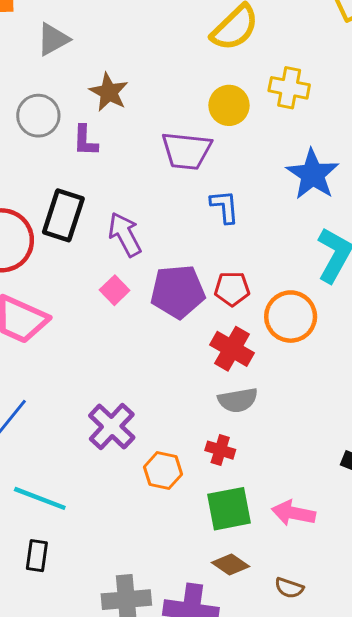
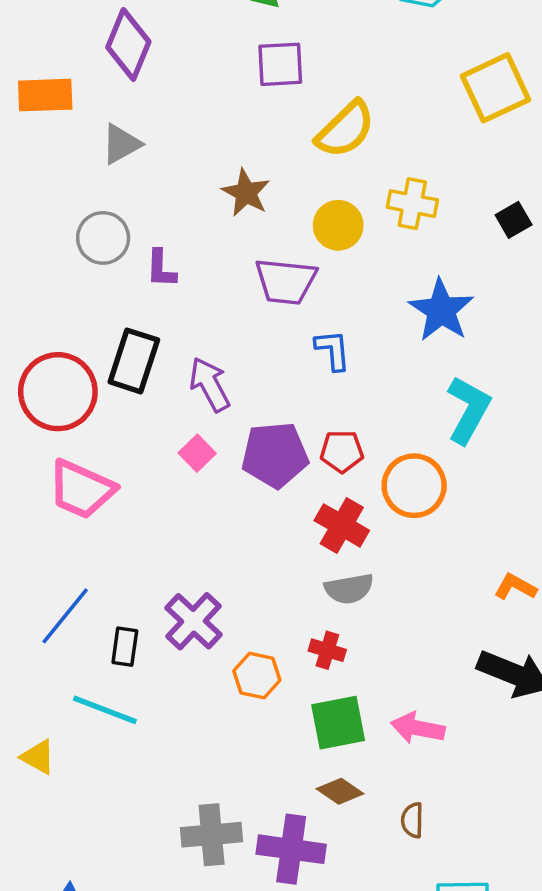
brown star: (109, 92) -> (246, 193), moved
black rectangle: (37, 556) -> (125, 647), moved
brown semicircle: (289, 588) -> (412, 820), turned 72

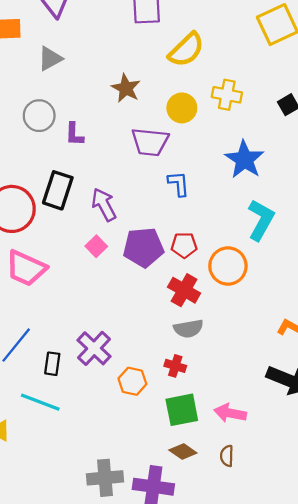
brown semicircle: (412, 820) -> (227, 456), moved

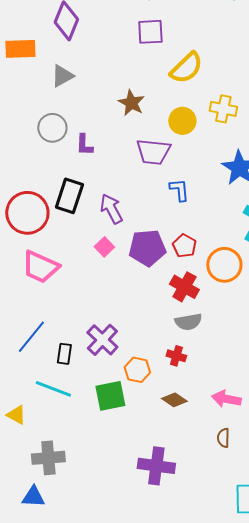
red pentagon: (184, 245) -> (184, 246), turned 30
green square: (182, 410) -> (110, 396), moved
brown diamond: (183, 452) -> (174, 400), moved
gray cross: (105, 478) -> (48, 458), moved

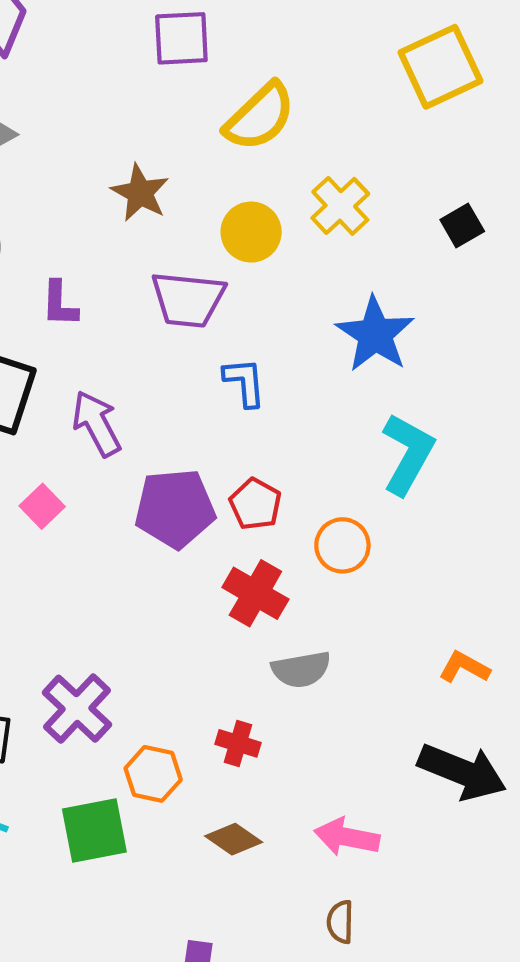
yellow cross: (223, 109) -> (340, 206), turned 36
purple L-shape: (84, 145) -> (60, 304), moved
pink square: (104, 247) -> (42, 506), moved
orange circle: (224, 265) -> (342, 545), size x0.7
gray semicircle: (188, 322) -> (301, 669), moved

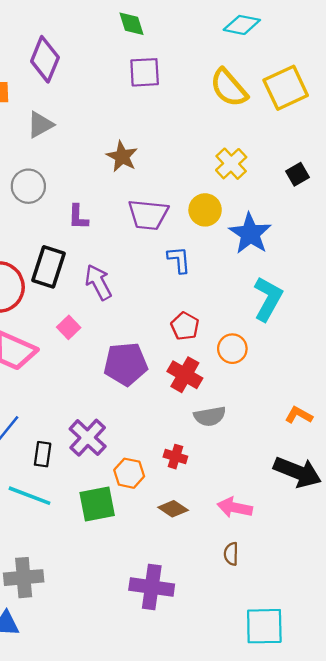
yellow semicircle: (260, 117) -> (229, 88), moved, turned 93
yellow circle: (251, 232) -> (205, 210), moved
purple pentagon: (175, 508) -> (126, 364), moved

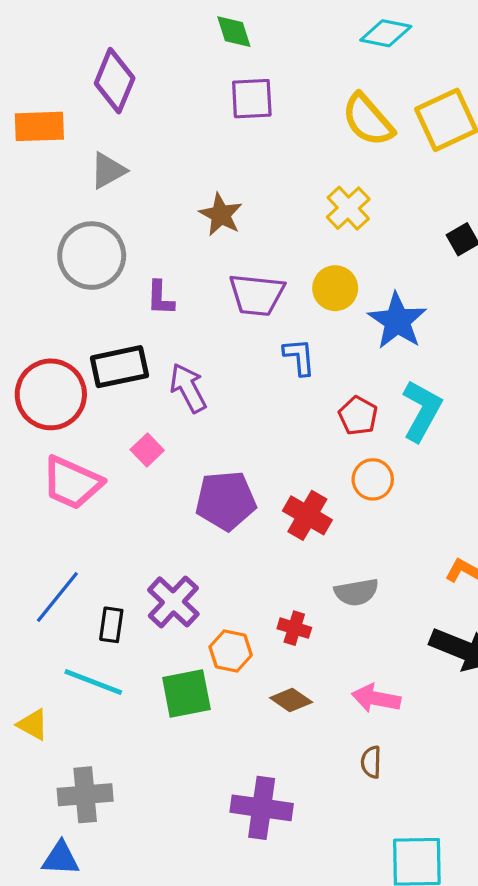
yellow cross: (231, 164) -> (348, 208), moved
gray circle: (28, 186) -> (92, 256), size x1.4
black rectangle: (49, 267) -> (119, 367), turned 60
red pentagon: (185, 326) -> (358, 416), moved
gray semicircle: (210, 416) -> (356, 592), moved

